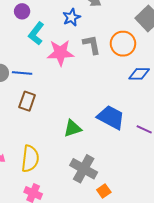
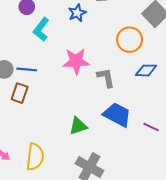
gray L-shape: (92, 45) -> (106, 78), moved
pink star: (60, 53) -> (76, 61), moved
brown rectangle: (27, 101) -> (20, 93), moved

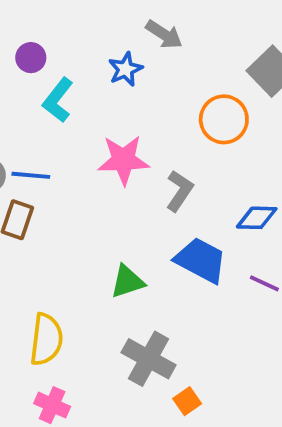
blue diamond: (146, 70) -> (257, 218), moved
gray L-shape: (106, 78) -> (179, 191), turned 45

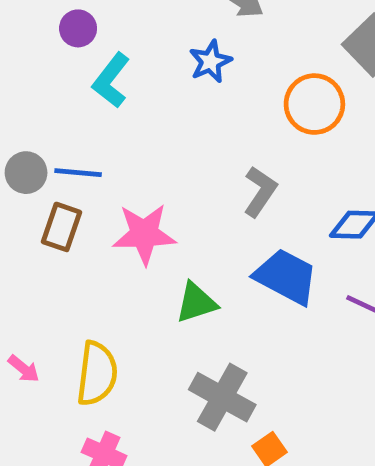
blue star: (125, 69) -> (210, 61), moved
pink star: (123, 160) -> (144, 234), moved

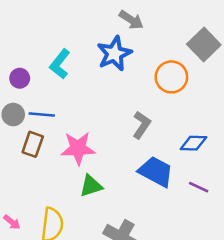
purple circle: (78, 28) -> (20, 78), moved
blue star: (210, 61) -> (114, 54), size x1.5
green triangle: (196, 303) -> (91, 186), moved

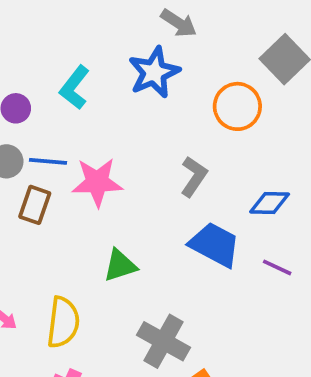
pink star: (78, 148) -> (97, 182), moved

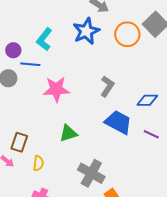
orange circle: (237, 106) -> (127, 34), moved
blue line: (48, 161) -> (30, 64), moved
brown rectangle: (35, 205) -> (19, 142), moved
yellow semicircle: (63, 322) -> (38, 163), size x0.6

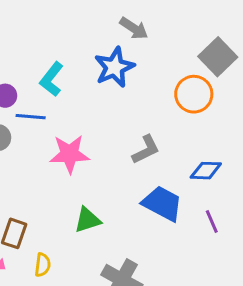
orange circle: (127, 34) -> (194, 94), moved
gray L-shape: (107, 86) -> (146, 150), turned 30
purple line: (151, 134) -> (212, 221), turned 42

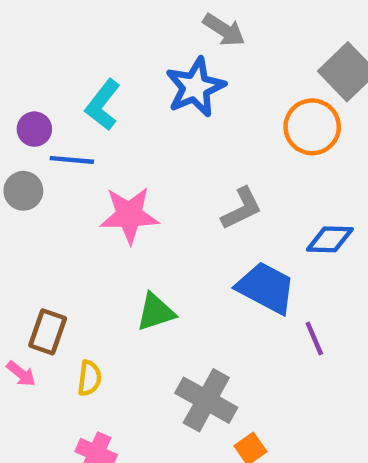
purple line: (212, 221) -> (314, 338), moved

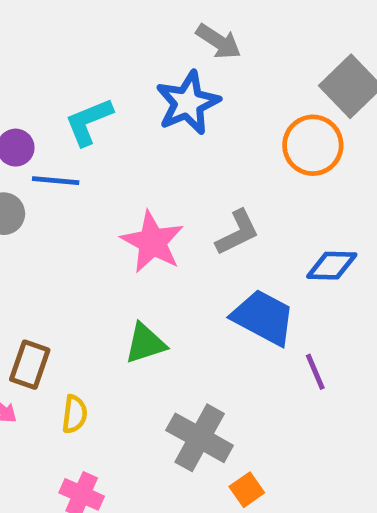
cyan L-shape: (103, 105) -> (89, 122), turned 30
pink star: (129, 215) -> (152, 242), moved, turned 30

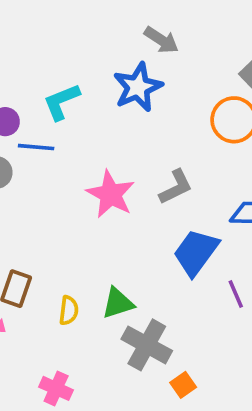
blue trapezoid: (263, 317) -> (196, 252), turned -82
green triangle: (145, 343) -> (118, 303), moved
yellow semicircle: (75, 414) -> (69, 310), moved

